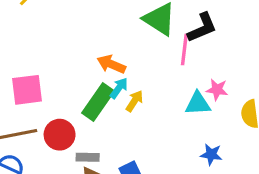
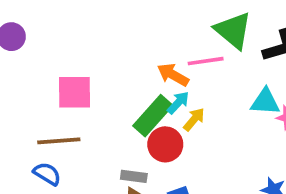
pink line: (184, 50) -> (206, 61), moved, turned 68
cyan triangle: (198, 104) -> (265, 102), moved
red circle: (60, 135) -> (165, 144), moved

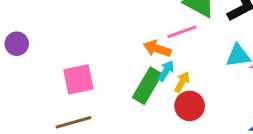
red circle: (165, 144) -> (190, 106), moved

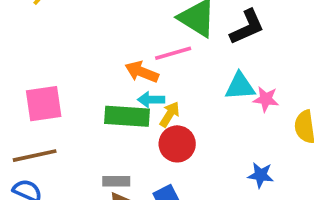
cyan arrow: (166, 71) -> (151, 100), turned -125
green rectangle: (147, 86) -> (127, 116), turned 60

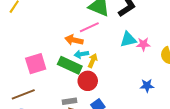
pink square: (44, 104) -> (36, 64), moved
green rectangle: (127, 116) -> (70, 65), turned 30
red circle: (177, 144) -> (88, 81), moved

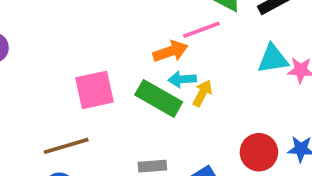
orange arrow: (74, 40) -> (170, 51), turned 144
red circle: (88, 81) -> (259, 152), moved

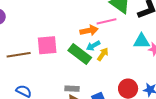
cyan arrow: (182, 79) -> (93, 46), turned -32
brown line: (66, 146) -> (19, 55), moved

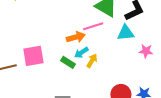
cyan triangle: (142, 41) -> (126, 33), moved
green rectangle: (80, 54) -> (68, 62), size x0.6

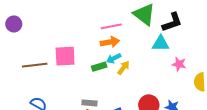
pink line: (93, 26) -> (111, 26), moved
green rectangle: (68, 62) -> (99, 67), turned -56

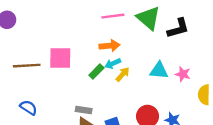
pink line: (111, 26) -> (113, 16), moved
cyan triangle: (161, 43) -> (159, 71), moved
green rectangle: (99, 67) -> (96, 71), turned -32

